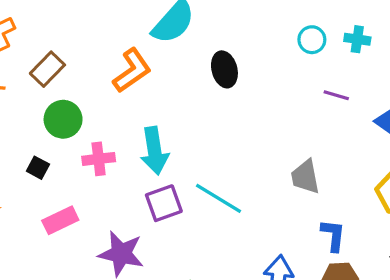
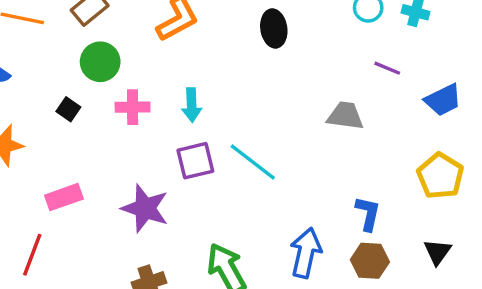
cyan arrow: (154, 151) -> (192, 105), size x0.7
gray trapezoid: (305, 177) -> (345, 116), moved, turned 102
pink rectangle: (60, 220) -> (64, 197), moved

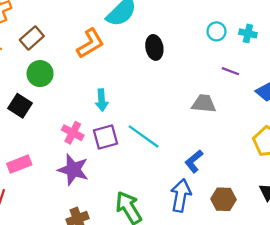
pink cross: (133, 107) -> (73, 133), moved, turned 30
black square: (68, 109) -> (20, 106), size x1.5
blue L-shape: (368, 214) -> (194, 161), moved, turned -140

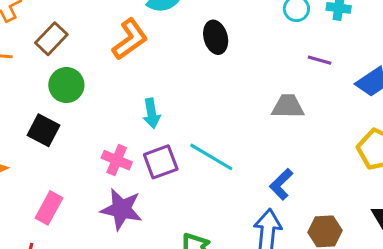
pink rectangle: (19, 164) -> (49, 208), turned -35

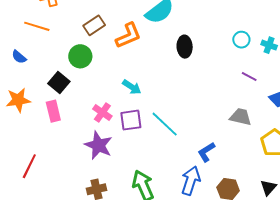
brown rectangle: (51, 39) -> (94, 25), moved
gray trapezoid: (288, 106) -> (241, 117), moved
cyan arrow: (151, 113) -> (132, 87), turned -60
pink rectangle: (49, 208) -> (53, 111), moved, turned -55

